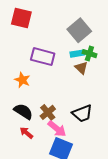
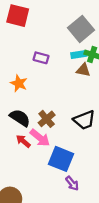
purple rectangle: (43, 57) -> (41, 58), size x0.6
brown triangle: (81, 68) -> (83, 70), turned -32
pink arrow: (57, 129) -> (40, 138), moved

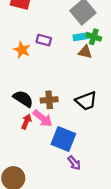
orange star: (19, 83) -> (22, 50), moved
brown cross: (47, 119) -> (49, 100), turned 35
red arrow: (23, 141) -> (26, 122), turned 72

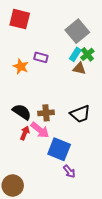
cyan rectangle: (81, 37) -> (75, 54), turned -48
green cross: (94, 37) -> (87, 54), turned 32

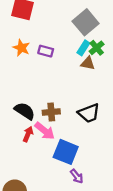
orange star: (21, 66) -> (21, 48), moved

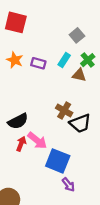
gray square: (86, 22) -> (77, 35), size x0.6
cyan rectangle: (83, 48) -> (64, 60), moved
black semicircle: (25, 111) -> (18, 121), turned 120
brown cross: (51, 112) -> (64, 110), moved, turned 35

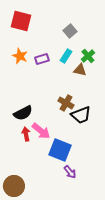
gray square: (77, 35) -> (70, 31), moved
purple rectangle: (38, 63) -> (42, 59), turned -32
red arrow: (21, 144) -> (26, 134), turned -32

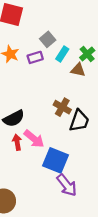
gray square: (70, 31) -> (48, 39), moved
black trapezoid: (81, 115) -> (79, 121), turned -50
purple arrow: (70, 172) -> (67, 185), size x1.5

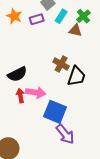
pink arrow: (34, 139) -> (36, 92), turned -30

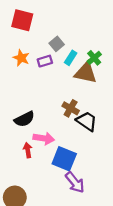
brown triangle: (75, 30) -> (86, 73), size x1.6
black trapezoid: (76, 76) -> (87, 121), turned -75
red arrow: (20, 96) -> (28, 150), moved

